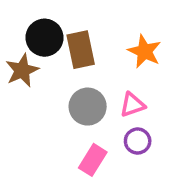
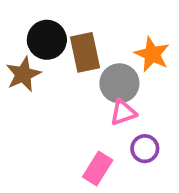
pink triangle: (132, 105) -> (123, 112), moved
gray circle: (88, 107) -> (119, 83), moved

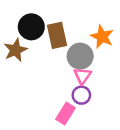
pink triangle: (123, 112) -> (83, 76), turned -36
purple circle: (145, 149) -> (81, 95), moved

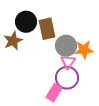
orange star: (102, 37) -> (84, 50), moved, turned -30
purple circle: (81, 95) -> (67, 78), size x1.5

